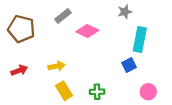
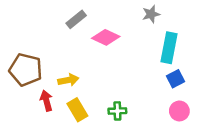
brown pentagon: (21, 29) -> (26, 70), moved
blue square: (129, 65) -> (176, 79), moved
red arrow: (19, 70) -> (46, 101), moved, turned -84

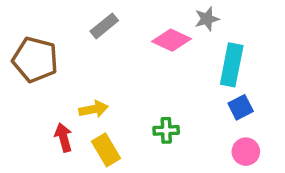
pink diamond: (106, 37) -> (171, 40), moved
brown pentagon: (26, 70) -> (35, 60), moved
green cross: (117, 111) -> (166, 130), moved

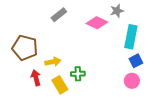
brown pentagon: (35, 60) -> (25, 48), moved
green cross: (166, 130) -> (78, 74), moved
pink circle: (246, 152) -> (132, 81), moved

